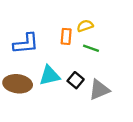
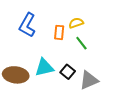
blue L-shape: (26, 44) -> (27, 25), moved, turned 125
green line: (91, 48) -> (81, 43), turned 32

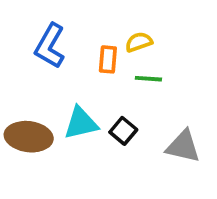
green line: (81, 43) -> (148, 79), turned -48
gray triangle: (89, 80) -> (183, 146), moved, turned 36

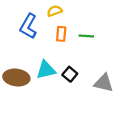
yellow semicircle: (139, 42) -> (55, 11), moved
green line: (148, 79) -> (86, 36), moved

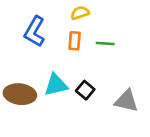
yellow semicircle: (55, 11) -> (80, 13), moved

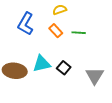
orange rectangle: (75, 41) -> (56, 31), turned -48
gray triangle: (126, 101) -> (95, 76), turned 48

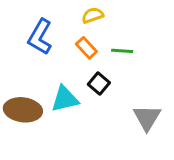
black square: (64, 68) -> (99, 83), moved

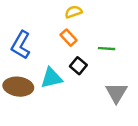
blue L-shape: (40, 37) -> (21, 45), moved
green line: (122, 51) -> (107, 49), moved

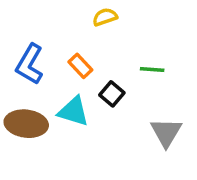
orange rectangle: (69, 38) -> (80, 66), moved
cyan triangle: (51, 78) -> (73, 111), turned 30

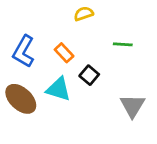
green line: (152, 69) -> (123, 44), moved
brown ellipse: (26, 124) -> (21, 99), turned 36

